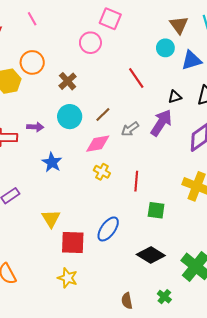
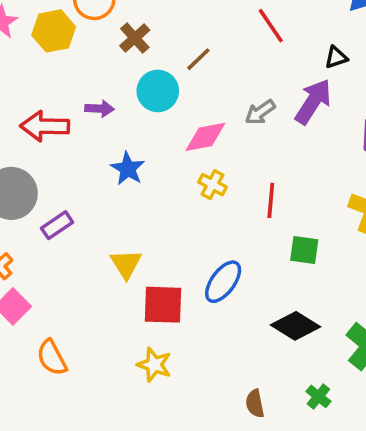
brown cross: (68, 81) -> (135, 38), moved
brown line: (103, 114) -> (198, 59), moved

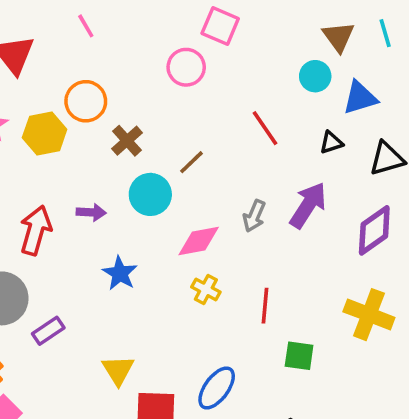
black triangle: (336, 57) -> (331, 142), moved
gray arrow: (260, 112) -> (254, 216), turned -32
red arrow: (45, 126) -> (36, 230), turned 105

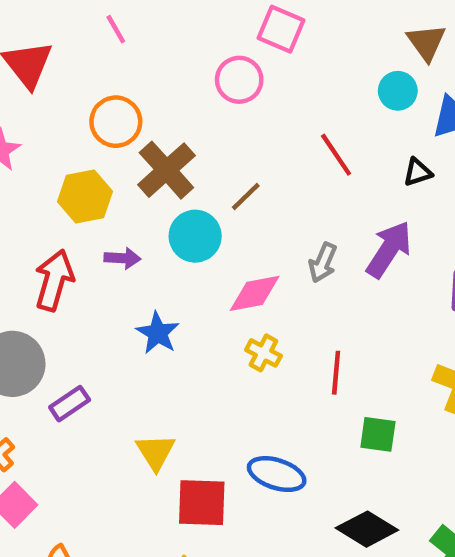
yellow hexagon: (45, 134) -> (85, 197), moved
brown cross: (127, 141) -> (166, 170), size x1.5
blue ellipse: (217, 388) -> (277, 474), turned 72

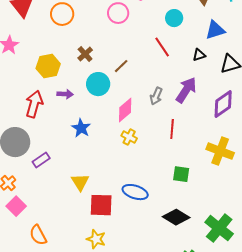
cyan circle: (398, 91) -> (174, 18), moved
orange circle: (116, 122) -> (62, 14), moved
brown cross: (166, 170) -> (85, 54), size x0.6
pink diamond: (255, 293) -> (125, 110), turned -30
red line: (336, 373) -> (172, 129), moved

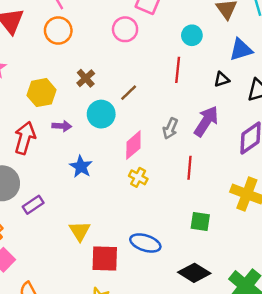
red line: (162, 47) -> (178, 70), turned 40

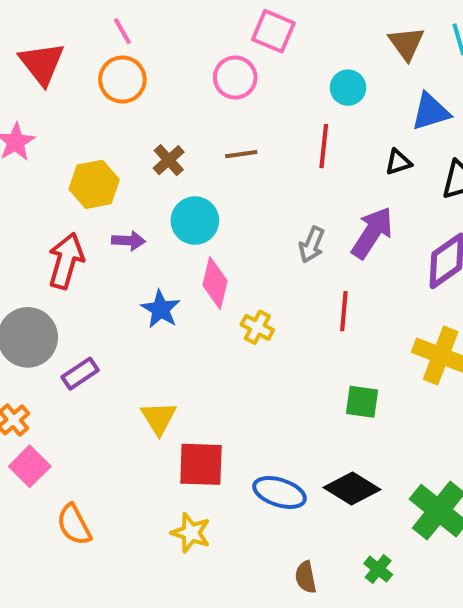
brown line: (129, 93) -> (241, 154), moved, turned 36
pink diamond: (133, 145) -> (215, 283), moved, turned -36
blue ellipse: (145, 243) -> (279, 492), moved

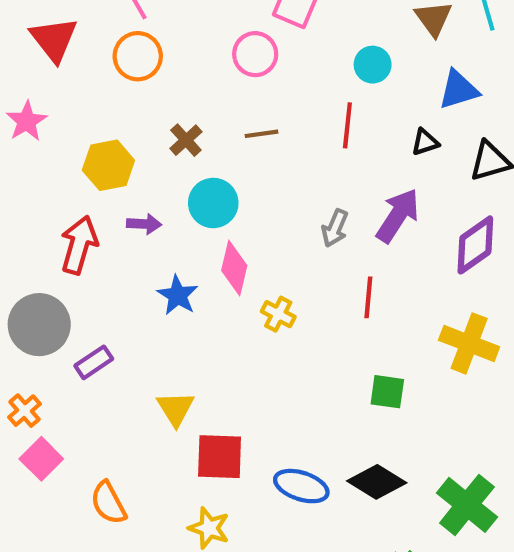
orange semicircle: (74, 525) -> (108, 503), moved

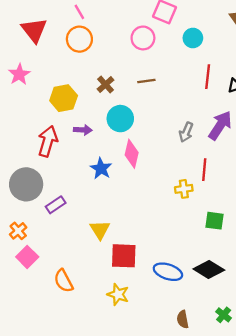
cyan circle: (373, 65) -> (193, 38), moved
red line: (347, 125) -> (208, 77), moved
yellow cross: (278, 314) -> (184, 189), moved, turned -36

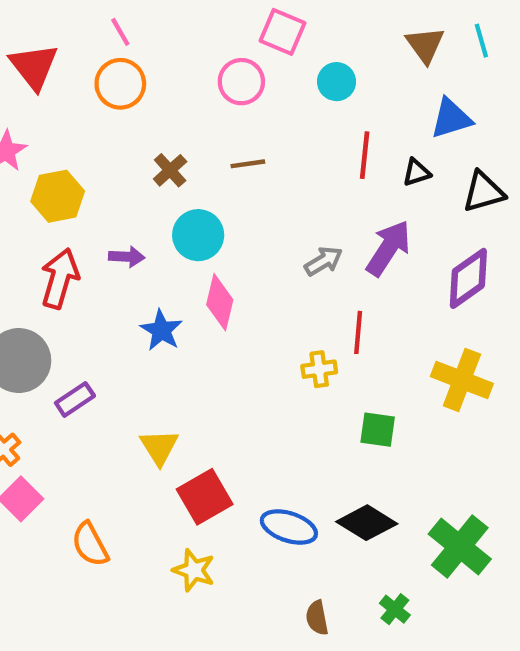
yellow hexagon: (64, 98) -> (58, 196), moved
gray arrow: (186, 132) -> (324, 261), turned -144
red square: (124, 256) -> (205, 497), turned -32

